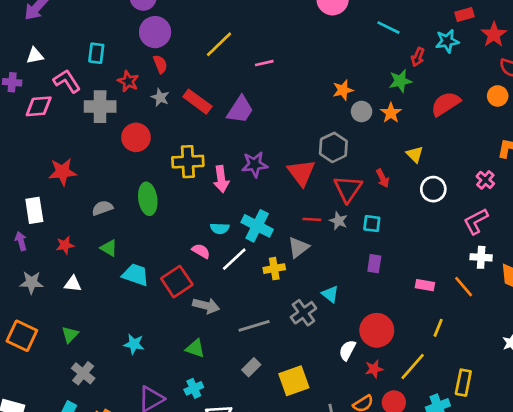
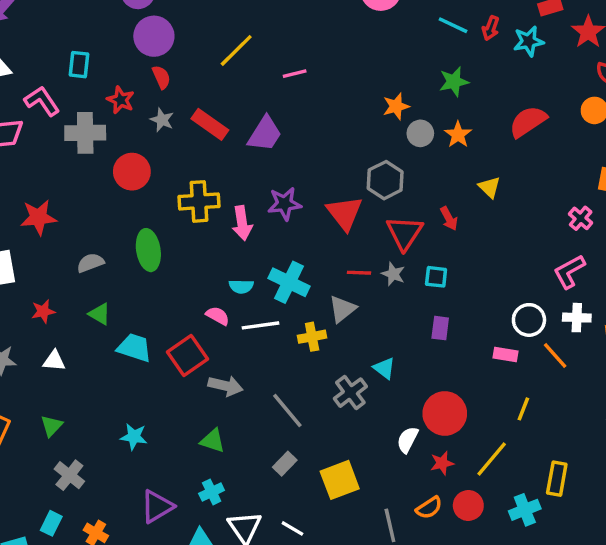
red arrow: (418, 57) -> (491, 28), moved
green star: (400, 81) -> (454, 82), moved
white circle: (433, 189) -> (529, 320), moved
white line: (234, 259) -> (261, 325), turned 36
gray line: (254, 326) -> (287, 411), turned 68

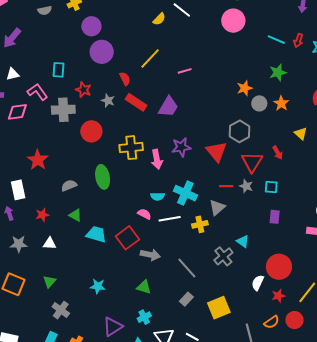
red semicircle: (161, 77) -> (125, 79), moved
red star: (38, 217) -> (38, 160), turned -30

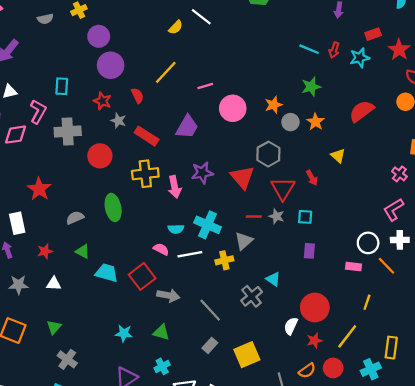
pink circle: (233, 21) -> (233, 108), moved
red star: (83, 90) -> (102, 101), moved
pink L-shape: (37, 92) -> (38, 112), turned 65
red rectangle: (136, 102) -> (147, 136), moved
cyan star: (98, 286) -> (124, 333), moved

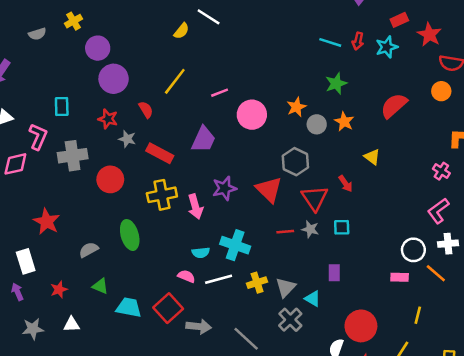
gray triangle: (244, 241) -> (286, 287), moved
purple rectangle: (309, 251) -> (334, 273), moved

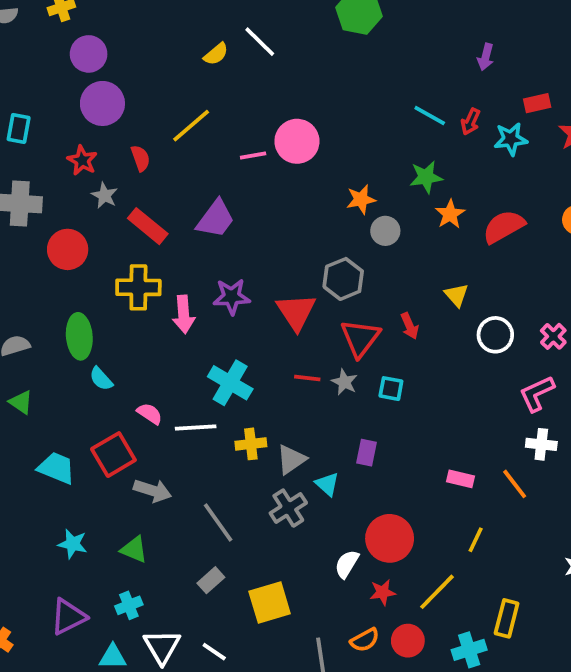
pink circle: (252, 115) -> (297, 141), moved
orange star: (344, 122) -> (450, 214), moved
white circle: (413, 250) -> (495, 335), moved
cyan semicircle: (201, 253) -> (101, 379), moved, turned 42
cyan trapezoid: (129, 307) -> (56, 468), moved

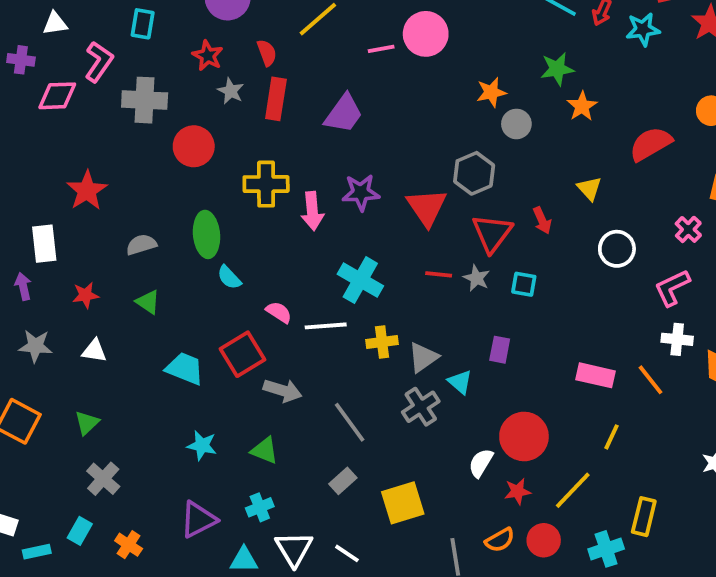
red rectangle: (148, 226) -> (276, 99), moved, turned 60
red semicircle: (504, 227) -> (651, 144), moved
white circle: (495, 335) -> (617, 249), moved
pink rectangle: (461, 479) -> (595, 375), size x1.4

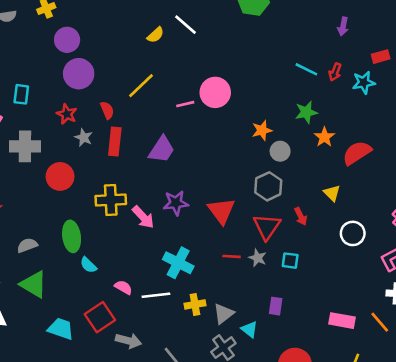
red semicircle: (651, 144) -> (357, 153), moved
gray hexagon: (474, 173) -> (268, 186), moved
pink arrow: (312, 211) -> (143, 217), turned -35
green triangle: (148, 302) -> (34, 284), size x1.6

